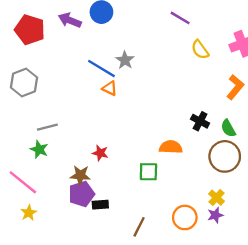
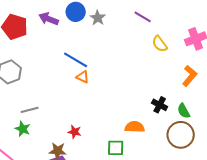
gray star: (125, 60) -> (98, 18), moved

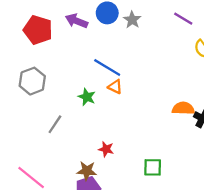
gray line: (30, 110) -> (55, 124), turned -42
orange semicircle: (135, 127) -> (183, 108), moved
green star: (23, 129) -> (87, 97), moved

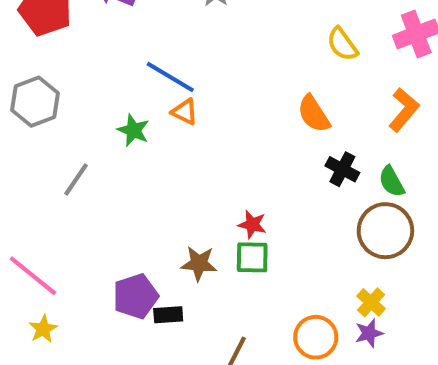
orange semicircle: (183, 108) -> (314, 114), moved, turned -125
red star: (106, 149) -> (252, 225), moved
brown star: (87, 171) -> (199, 263), moved

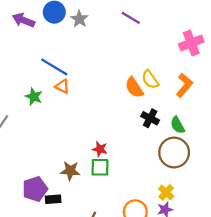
yellow semicircle: (342, 44) -> (150, 79), moved

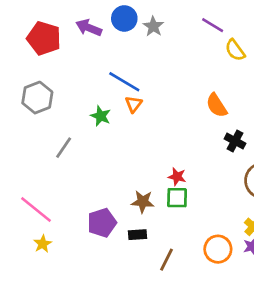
yellow semicircle: (150, 79) -> (235, 50), moved
orange triangle: (62, 86) -> (134, 104), turned 42
black rectangle: (53, 199) -> (137, 235), moved

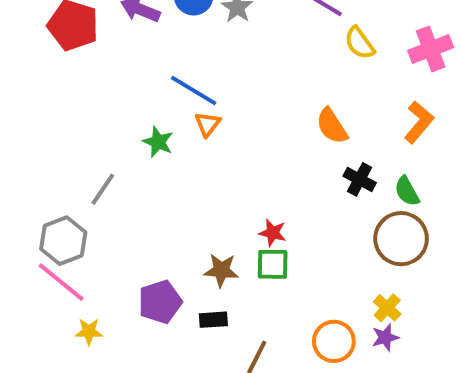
gray hexagon: (37, 98) -> (63, 241), moved
yellow star: (43, 244) -> (89, 332), moved, turned 30

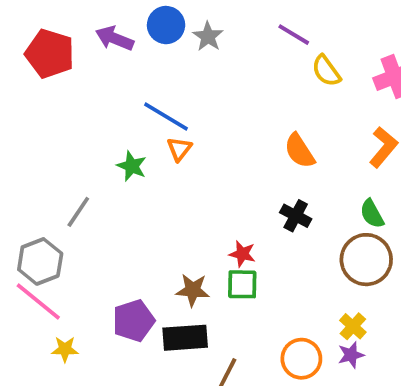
black cross: (360, 179) -> (296, 216), moved
black rectangle: (213, 320) -> (185, 338), size x1.6

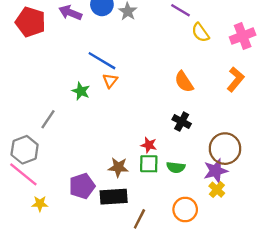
green semicircle: (372, 214) -> (176, 167), moved, turned -54
purple star: (351, 355) -> (216, 171), moved, size x1.5

